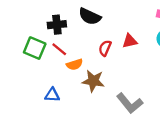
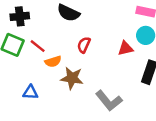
black cross: (57, 25) -> (20, 16), moved
red triangle: (130, 41) -> (125, 48), moved

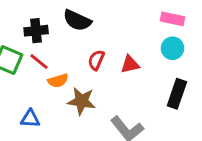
black cross: (20, 16) -> (36, 31), moved
red triangle: (125, 48) -> (130, 64), moved

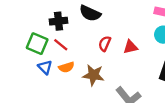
orange semicircle: (58, 81) -> (66, 67), moved
blue triangle: (30, 119) -> (45, 67), moved, turned 42

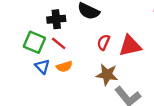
red triangle: (131, 47) -> (130, 46), size x1.5
brown star: (93, 75) -> (107, 75), moved

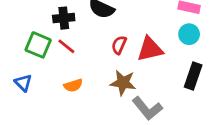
blue triangle: (42, 67) -> (23, 83), moved
orange semicircle: (64, 67) -> (73, 85), moved

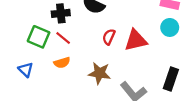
black rectangle: (193, 76) -> (171, 79), moved
brown star: (123, 83) -> (99, 73), moved
orange semicircle: (73, 85) -> (62, 63), moved

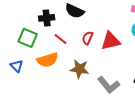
red line: (63, 38) -> (61, 39), moved
orange semicircle: (62, 63) -> (48, 60), size x1.5

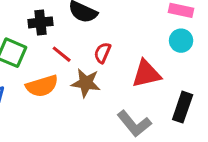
red triangle: (111, 41) -> (146, 74), moved
brown star: (80, 69) -> (86, 83), moved

